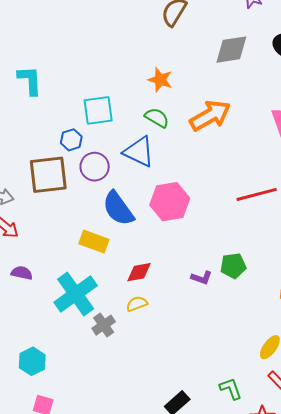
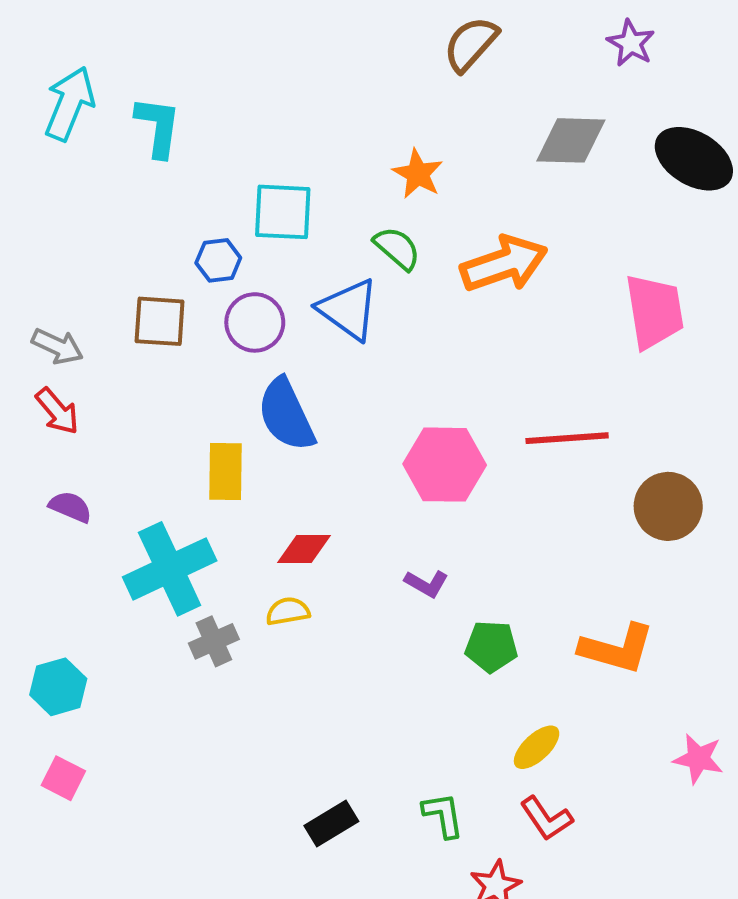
brown square: (48, 175) -> (160, 321), size x0.7
pink hexagon: (170, 202) -> (445, 465), moved
yellow rectangle: (94, 242) -> (226, 471), turned 60
green pentagon: (233, 266) -> (491, 646), moved

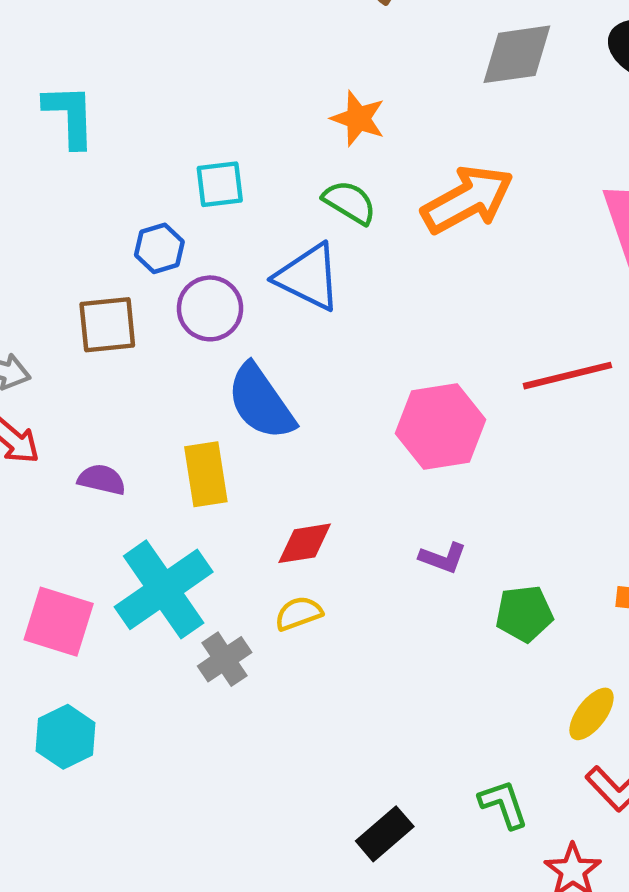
cyan square: (283, 212) -> (220, 184), size x0.7
purple semicircle: (70, 507) -> (102, 480), moved
pink square: (63, 778) -> (59, 622), moved, size x1.5

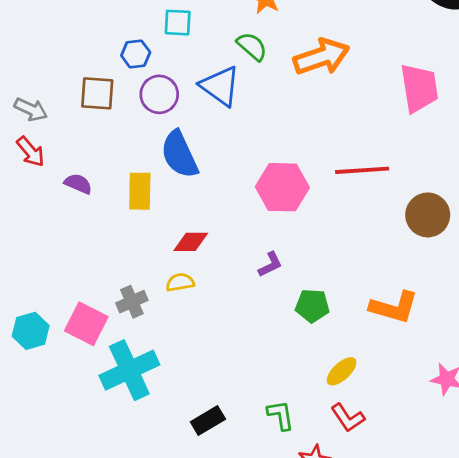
purple L-shape: (443, 558) -> (270, 265), turned -56
cyan cross: (164, 589) -> (129, 370), moved
pink square: (59, 622) -> (86, 324), moved

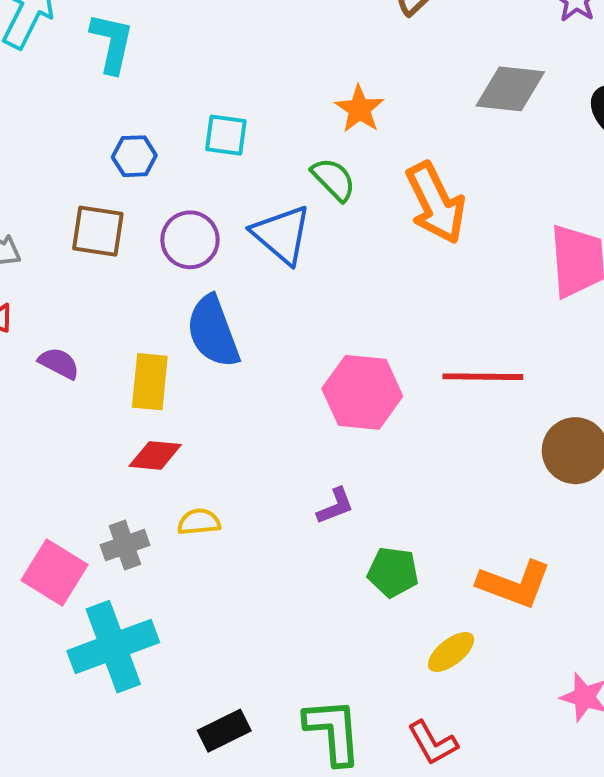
blue hexagon: (136, 54) -> (134, 156), moved
orange arrow: (321, 57) -> (436, 203), turned 78
red diamond: (191, 242) -> (155, 455), moved
yellow ellipse: (342, 371) -> (451, 652), moved
green L-shape: (281, 415) -> (333, 731), size x1.5

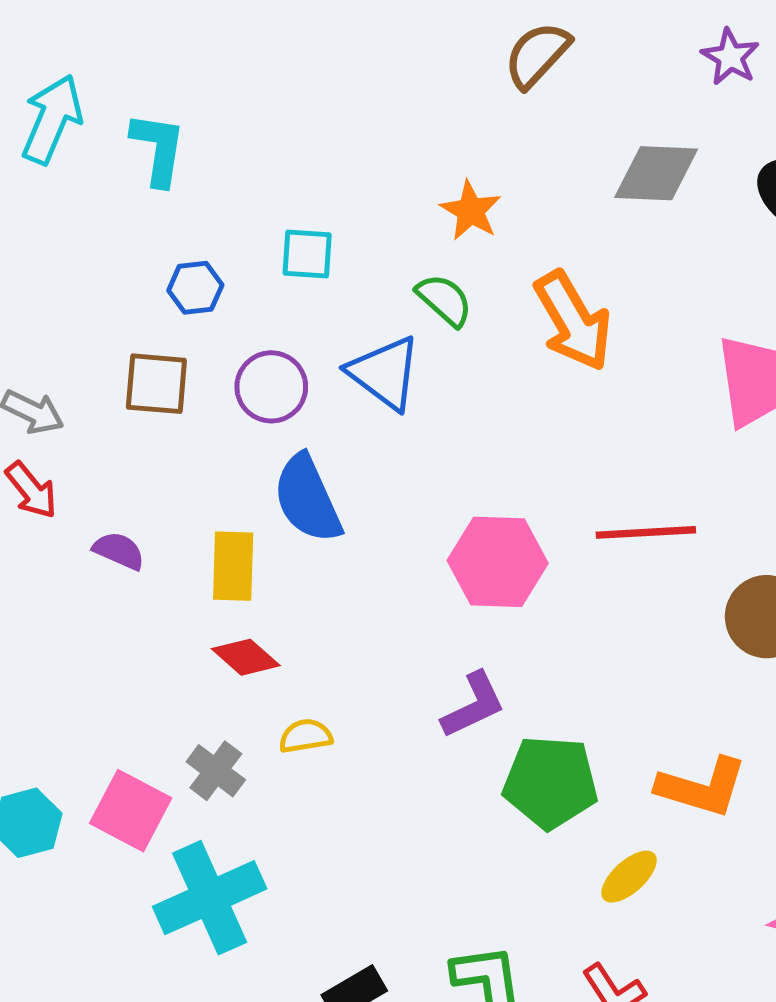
red diamond: (155, 455) -> (246, 657), turned 40
purple L-shape: (335, 506) -> (473, 705), size x1.4
gray cross: (125, 545) -> (216, 771), turned -30
green pentagon: (393, 572) -> (550, 782), size x1.5

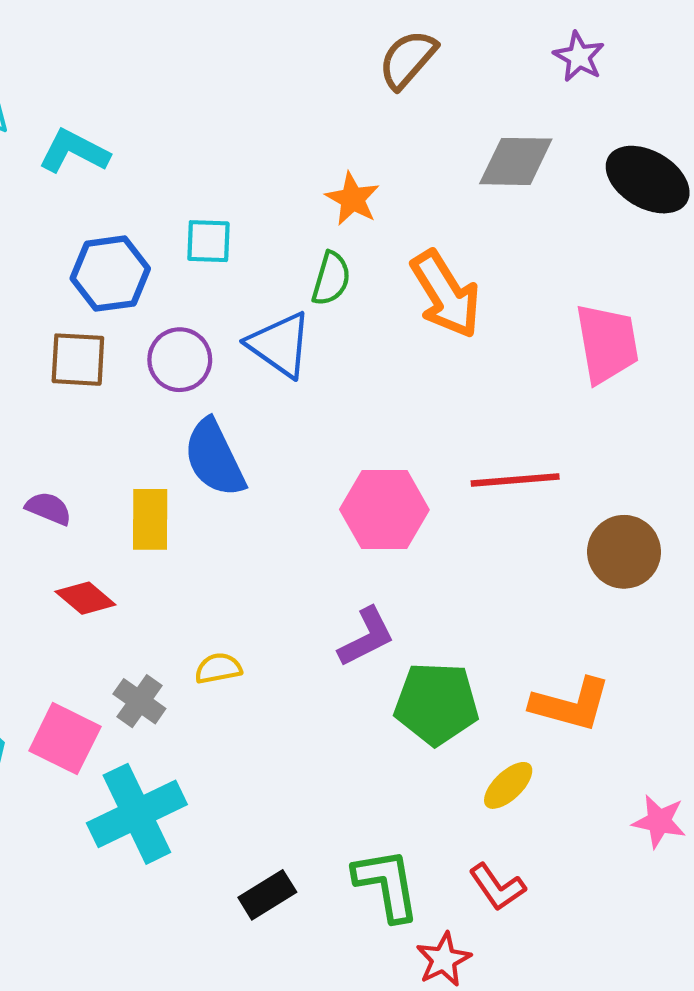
cyan L-shape: (158, 149) -> (74, 151), turned -70
blue hexagon: (195, 288) -> (110, 274), size x1.6
green semicircle: (444, 300) -> (331, 279), turned 66
red diamond: (246, 657) -> (85, 598), moved

